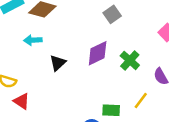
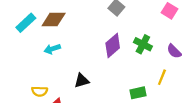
black triangle: (58, 63) -> (82, 81), moved, turned 42

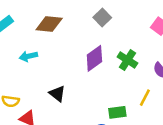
brown diamond: (54, 20) -> (49, 24), moved
black triangle: (82, 81) -> (57, 94), turned 49

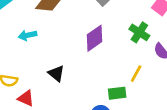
green cross: (127, 60) -> (139, 32), moved
yellow line: (145, 98) -> (136, 74), moved

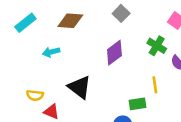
black triangle: (56, 73) -> (80, 87), size x1.5
yellow line: (136, 74) -> (155, 85), turned -35

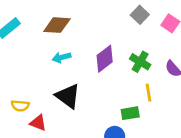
gray square: (121, 13) -> (140, 15), moved
green cross: (157, 46) -> (140, 62), moved
cyan arrow: (51, 52) -> (62, 57), moved

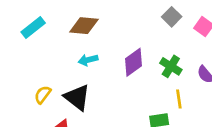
black triangle: (68, 96) -> (77, 97), moved
yellow semicircle: (20, 106) -> (43, 95), moved, turned 120

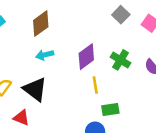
brown diamond: (84, 26) -> (41, 24), turned -40
yellow line: (179, 99) -> (95, 85), moved

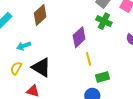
cyan arrow: (45, 55) -> (24, 46), moved
green cross: (121, 60) -> (104, 21), moved

